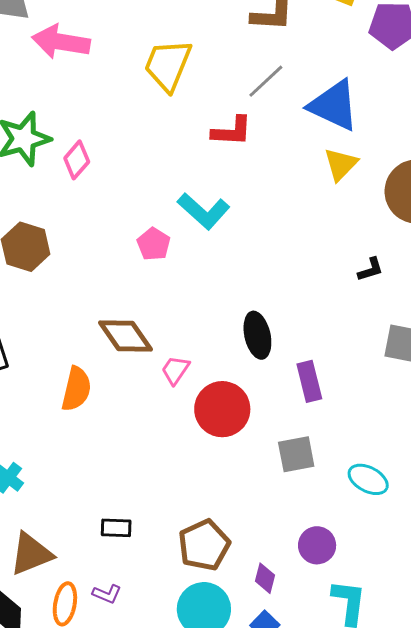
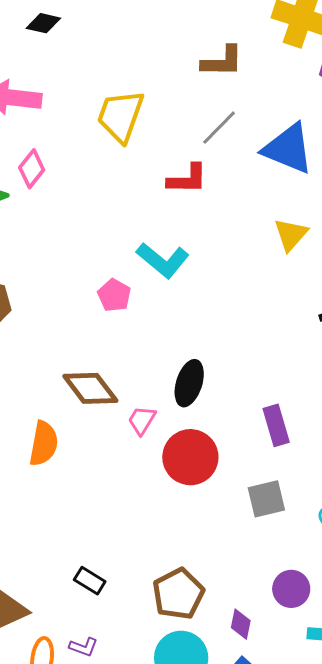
pink diamond: (77, 160) -> (32, 169), moved
yellow triangle: (341, 164) -> (291, 235), moved
black ellipse: (257, 335) -> (189, 383), moved, turned 33
black rectangle: (116, 528) -> (90, 581), turned 32

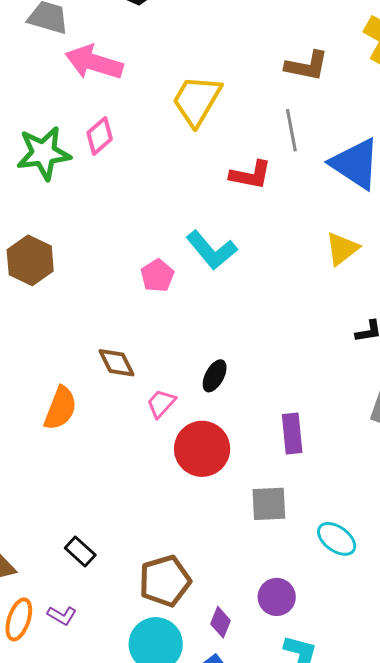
gray line: (219, 128) -> (291, 130), turned -66
black ellipse: (189, 383) -> (215, 376), size x0.7
brown diamond: (90, 388) -> (116, 363), size x0.7

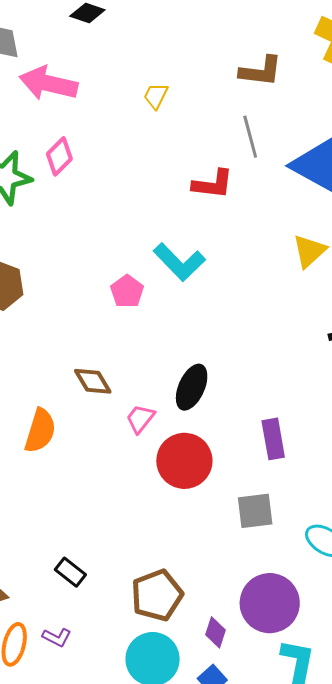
yellow trapezoid: (197, 100) -> (156, 96), moved, size x0.5
black ellipse: (215, 376) -> (192, 387), size x1.4
purple circle: (277, 597) -> (270, 603), size x1.6

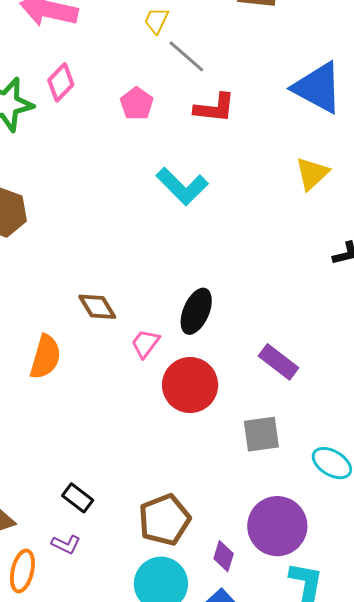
gray line: (250, 137) -> (186, 56), moved, turned -33
pink pentagon: (127, 291) -> (137, 104), moved
purple rectangle: (273, 439) -> (278, 362), turned -42
purple L-shape: (57, 637) -> (66, 544), moved

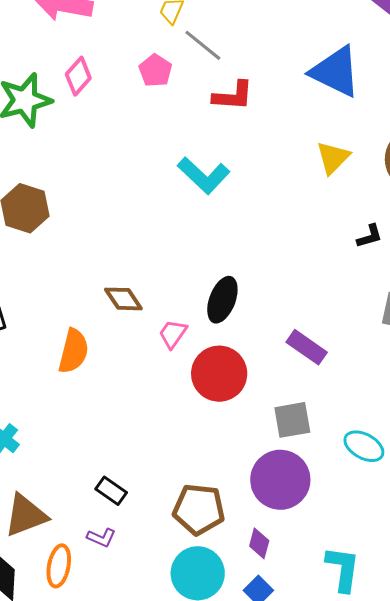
pink pentagon: (137, 104) -> (155, 71), moved
brown pentagon: (165, 520) -> (199, 509), turned 30
purple circle: (277, 526) -> (280, 480), moved

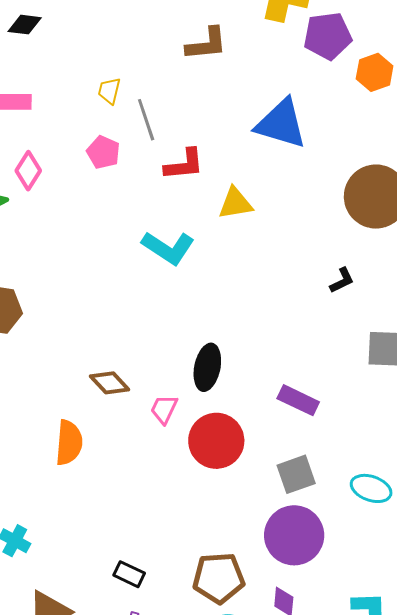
gray line: (203, 45) -> (146, 120), turned 42
yellow triangle: (333, 158) -> (235, 203), moved, turned 45

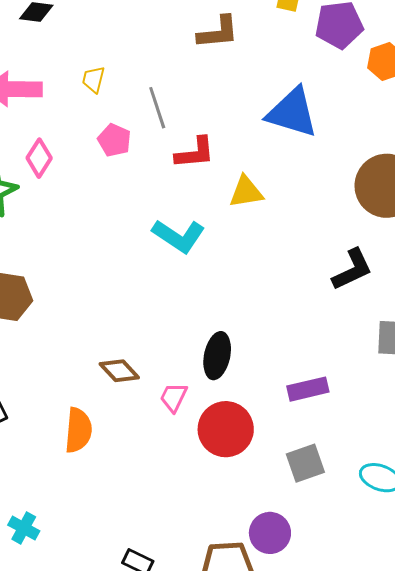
yellow trapezoid: (109, 91) -> (93, 79), moved
black L-shape: (342, 280) -> (352, 269), size x1.6
purple rectangle: (298, 400) -> (308, 389), turned -39
purple circle: (294, 535) -> (270, 533), moved, size x0.7

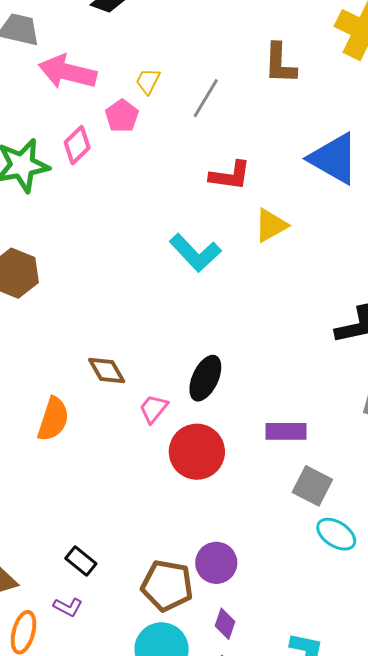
brown L-shape: (218, 32) -> (280, 63), turned 84
gray line: (157, 108) -> (206, 98), moved, turned 36
pink pentagon: (114, 140) -> (122, 116), moved
yellow triangle: (246, 192) -> (271, 225), turned -33
gray square: (305, 463) -> (312, 486), moved, turned 33

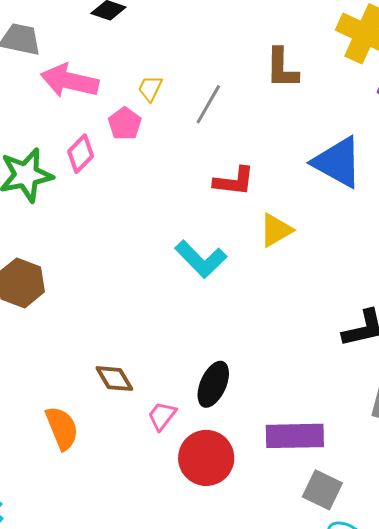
orange semicircle: (53, 419) -> (62, 428), turned -39
purple rectangle: (286, 431) -> (295, 436), size x1.4

